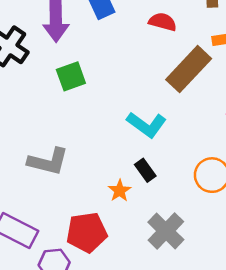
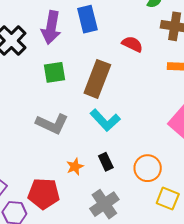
brown rectangle: (189, 69) -> (97, 79), moved, turned -33
gray L-shape: (48, 162) -> (52, 124), moved
black rectangle: (145, 170) -> (106, 162), moved

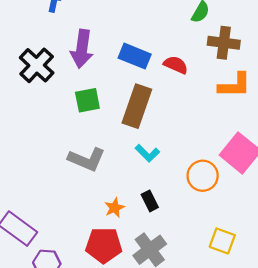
blue rectangle: (87, 19) -> (135, 56), moved, turned -52
cyan L-shape: (105, 120) -> (147, 153), size x0.7
orange circle: (148, 168) -> (203, 176), moved
red pentagon: (44, 194) -> (104, 245), moved

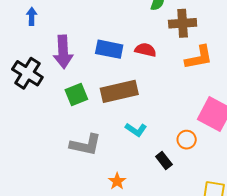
brown rectangle: (137, 106) -> (119, 91), turned 69
orange circle: (203, 176) -> (187, 140), size x0.7
black rectangle: (150, 201) -> (164, 160), moved

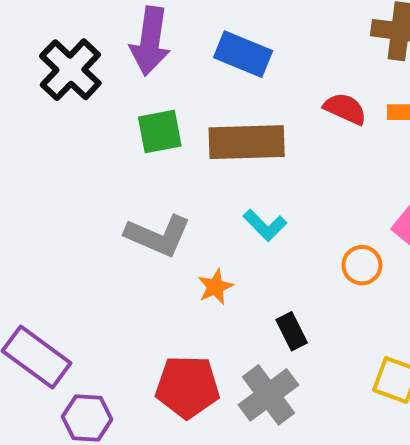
red semicircle: (146, 50) -> (345, 109), moved
black rectangle: (164, 160) -> (292, 331), moved
orange star: (117, 181) -> (215, 287), moved

